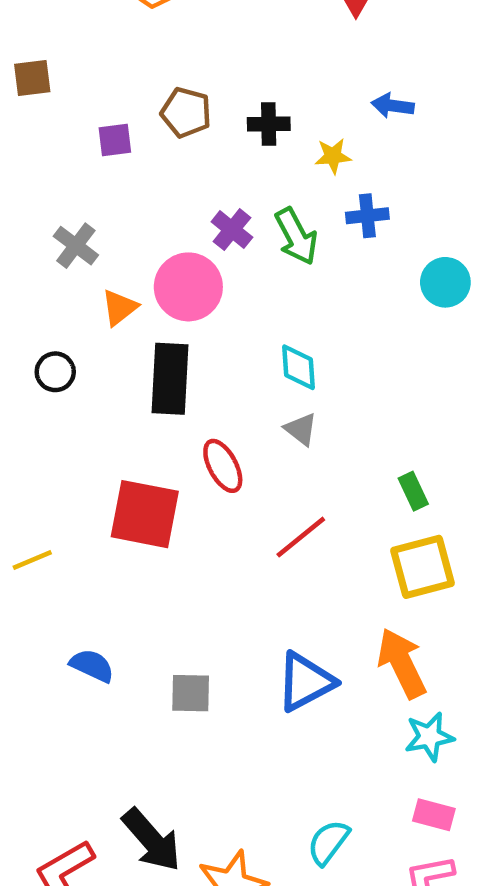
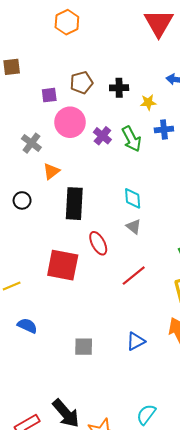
brown pentagon: (186, 112) -> (82, 83), turned -30
pink circle: (188, 287) -> (70, 122), moved
blue semicircle: (92, 666) -> (27, 326), moved
blue triangle: (305, 682) -> (136, 341), size x0.7

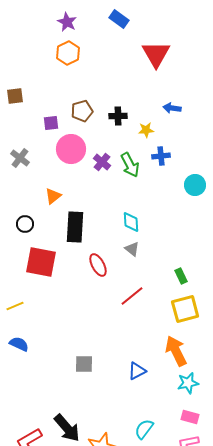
gray cross: (31, 143) -> (20, 158), moved
red square: (63, 265) -> (41, 262), moved
blue semicircle: (27, 326) -> (19, 344), moved
blue triangle: (136, 341) -> (137, 371), moved

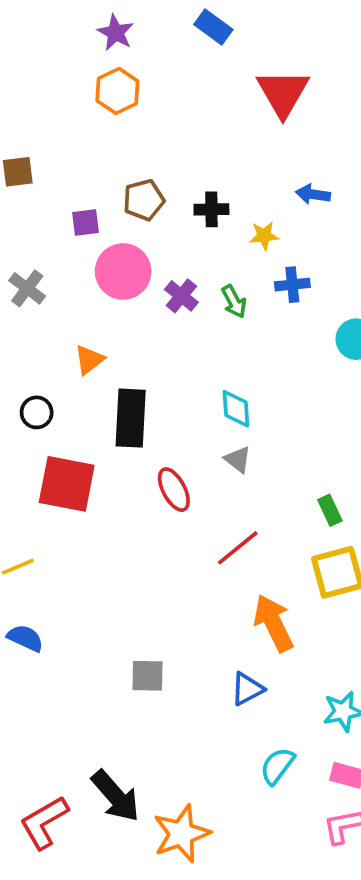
green arrow: (130, 165) -> (234, 302), size x0.7
orange arrow: (176, 351) -> (274, 623), moved
cyan semicircle: (144, 429) -> (277, 766), moved

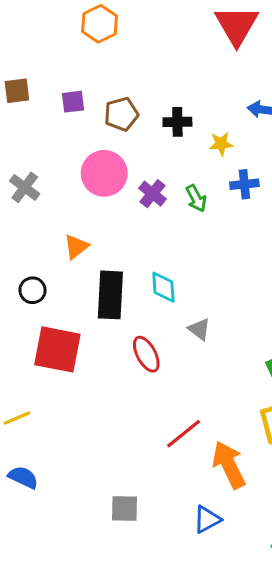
purple square: (85, 223) -> (73, 102), moved
cyan diamond: (236, 409) -> (163, 287), moved
red line: (238, 548) -> (184, 434), moved

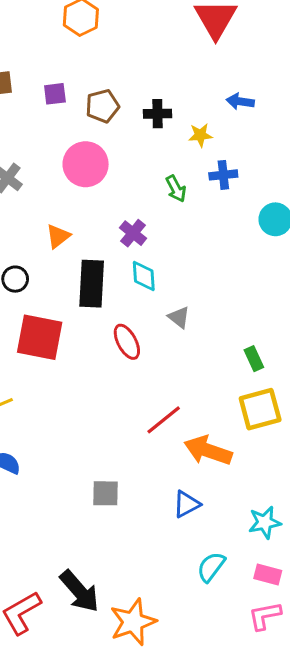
purple cross: (153, 194) -> (133, 233), moved
orange arrow: (229, 465) -> (208, 450), turned -45

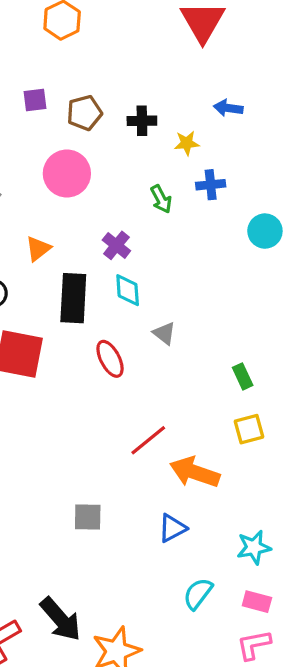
yellow square: (260, 409) -> (249, 429), size x0.7

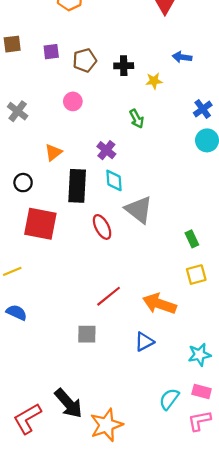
pink circle: (67, 174) -> (73, 101), size x0.6
blue cross: (211, 185) -> (203, 109), moved, turned -30
gray triangle: (164, 333) -> (139, 210), size x1.8
red line: (148, 440) -> (109, 296), moved
cyan semicircle: (198, 594) -> (169, 399), moved

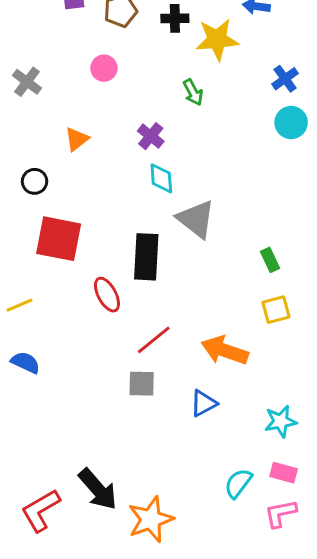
yellow star: (154, 81) -> (217, 39), size x1.8
black rectangle: (77, 186) -> (146, 257), moved
red ellipse: (102, 227) -> (107, 295), moved
gray square: (87, 334) -> (142, 384), moved

